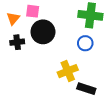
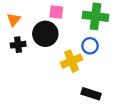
pink square: (33, 11) -> (56, 12), moved
yellow cross: (68, 71) -> (71, 61), moved

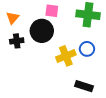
blue circle: (90, 46) -> (87, 49), moved

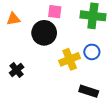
orange triangle: (13, 18) -> (13, 19), turned 40
black cross: (17, 41) -> (17, 70), moved, turned -32

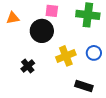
blue circle: (92, 52) -> (94, 53), moved
black cross: (17, 70) -> (28, 66), moved

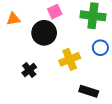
pink square: (52, 11) -> (55, 12), turned -32
blue circle: (94, 53) -> (100, 48), moved

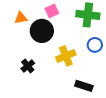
orange triangle: (13, 19) -> (21, 18), moved

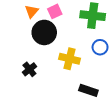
orange triangle: (21, 18) -> (32, 11), moved, turned -40
yellow cross: (66, 56) -> (69, 59), turned 36

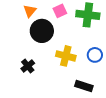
pink square: (55, 11) -> (60, 11), moved
blue circle: (100, 47) -> (95, 55), moved

